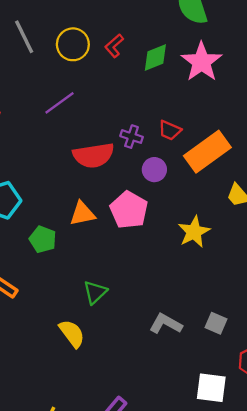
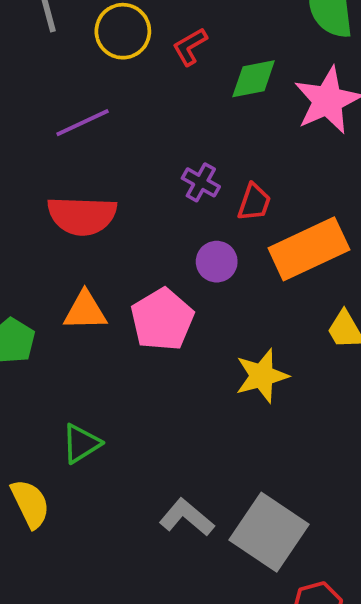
red trapezoid: (170, 130) -> (254, 202), turned -105
purple cross: (132, 137) -> (201, 182), moved
red semicircle: (93, 155) -> (82, 216), moved
gray square: (216, 323) -> (269, 532), size x2.0

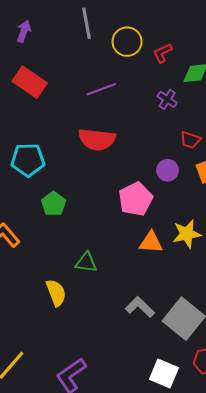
purple cross: (201, 182) -> (167, 99), moved
red trapezoid: (254, 202) -> (190, 140), turned 85
orange triangle: (85, 311) -> (151, 242), moved
green triangle: (81, 444) -> (86, 262), turned 35

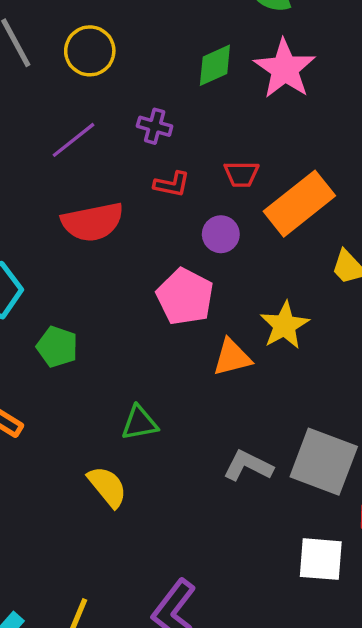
red L-shape: (163, 53) -> (172, 184), moved, turned -125
purple cross: (167, 99) -> (155, 126), moved

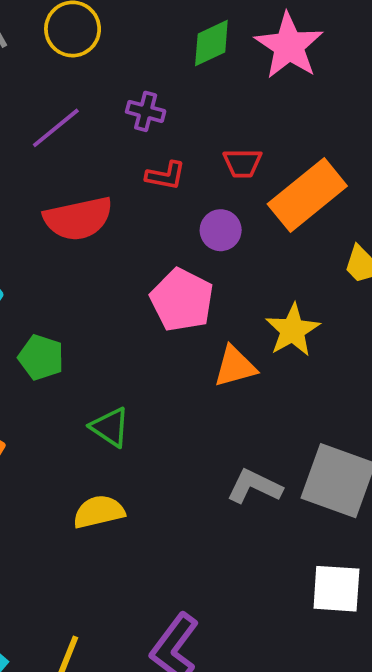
green triangle: (140, 423) -> (110, 427), moved, turned 45
yellow semicircle: (107, 487) -> (99, 512), turned -63

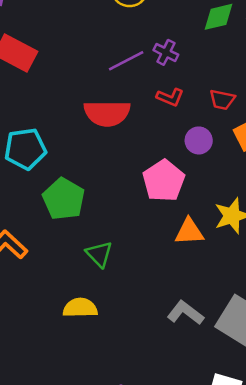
purple line: (56, 128) -> (126, 61), moved
green pentagon: (41, 357) -> (64, 199), size x1.4

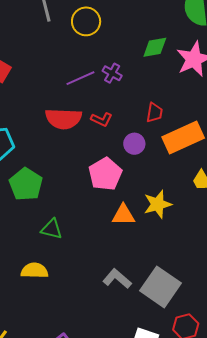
red L-shape: (170, 97) -> (102, 119), moved
red trapezoid: (222, 100) -> (154, 113), turned -95
green triangle: (99, 254) -> (52, 229), turned -35

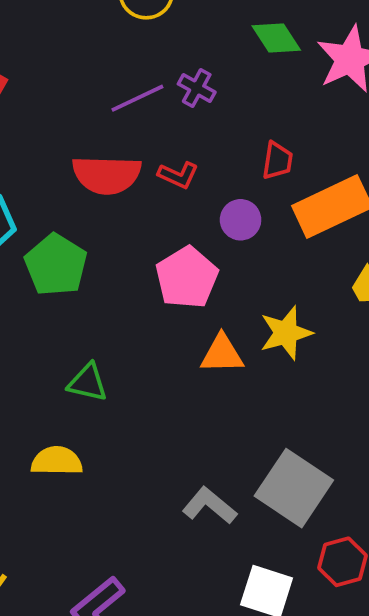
green diamond: (155, 47) -> (276, 38), turned 68
green pentagon: (26, 184) -> (56, 265), moved
gray L-shape: (117, 279) -> (209, 506), moved

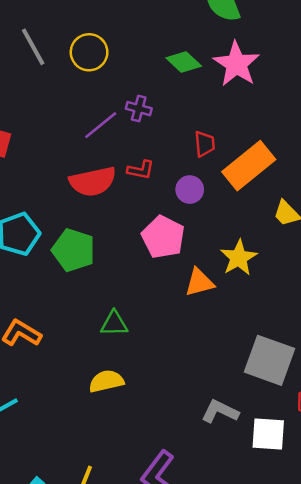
gray L-shape: (209, 506) -> (220, 411), moved

